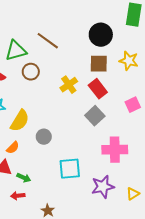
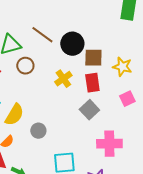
black circle: (101, 35) -> (72, 44), moved
yellow star: (129, 61) -> (122, 67), moved
red rectangle: (98, 89) -> (92, 83), turned 30

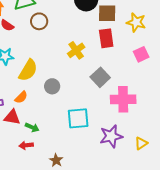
yellow cross: (63, 79) -> (76, 50), moved
gray square: (89, 110) -> (100, 77), moved

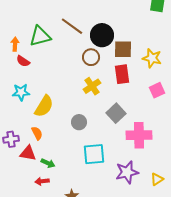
brown circle: (39, 21) -> (91, 57), moved
gray circle: (52, 86) -> (79, 122), moved
orange semicircle: (21, 97) -> (37, 133), turned -72

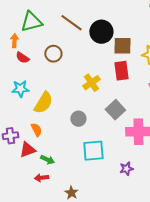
green triangle: (40, 36) -> (31, 22), moved
brown circle: (91, 57) -> (53, 54), moved
red triangle: (28, 153) -> (27, 150), turned -30
purple star: (127, 172) -> (126, 169), size x0.6

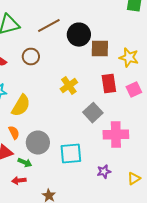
brown line: (71, 23) -> (49, 26), turned -65
red rectangle: (121, 71) -> (109, 84), moved
gray circle: (78, 119) -> (38, 143), moved, size x1.5

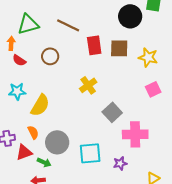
brown line: (49, 26) -> (68, 25), turned 55
black circle: (79, 35) -> (130, 16), moved
red rectangle: (109, 84) -> (94, 45), moved
purple star: (104, 172) -> (120, 163), moved

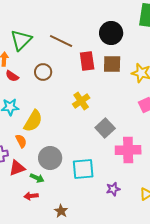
black circle: (130, 16) -> (111, 33), moved
green triangle: (28, 24) -> (21, 40), turned -30
orange semicircle: (33, 132) -> (21, 141), moved
purple star: (120, 163) -> (113, 189), moved

